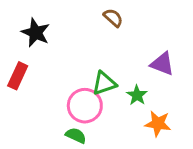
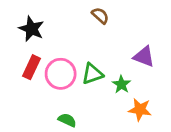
red rectangle: (18, 76) -> (31, 67), moved
pink circle: (85, 106) -> (61, 74), moved

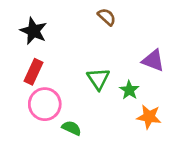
pink circle: (61, 74) -> (45, 104), moved
green triangle: (92, 74) -> (98, 79), turned -45

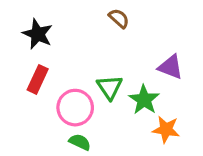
green star: (129, 90) -> (144, 100), size x1.4
pink circle: (45, 104) -> (75, 108), moved

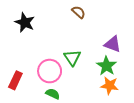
red rectangle: (38, 79) -> (15, 80), moved
green star: (144, 100) -> (106, 66), moved

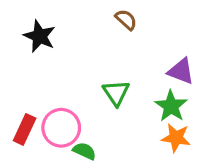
pink circle: (50, 71) -> (61, 128), moved

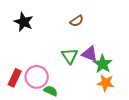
brown semicircle: (126, 20) -> (77, 21), moved, turned 104
purple triangle: (181, 71) -> (90, 54), moved

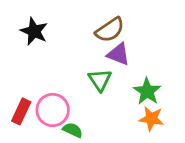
brown semicircle: (77, 21) -> (110, 30), size x1.5
purple triangle: (90, 54) -> (118, 54), moved

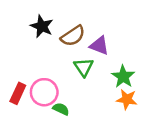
brown semicircle: (110, 30) -> (73, 36), moved
black star: (34, 31) -> (42, 26), moved

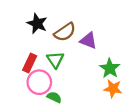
green triangle: (84, 67) -> (55, 60), moved
red rectangle: (18, 93) -> (30, 63), moved

